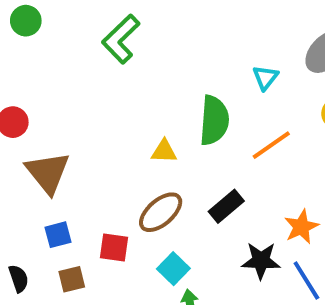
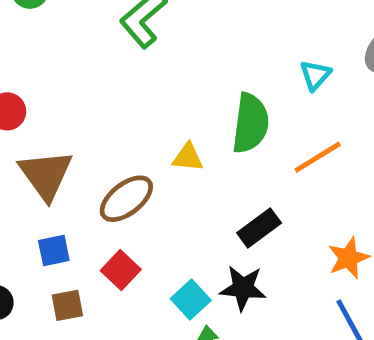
brown ellipse: (161, 212) -> (126, 199), moved
red square: (114, 248) -> (121, 270), turned 32
black star: (261, 261) -> (243, 288), moved

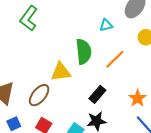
cyan triangle: (315, 75) -> (106, 25), turned 48
yellow triangle: (188, 157) -> (61, 72), size x1.5

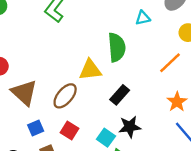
orange line: (115, 59) -> (170, 63), moved
black rectangle: (97, 94) -> (120, 95), moved

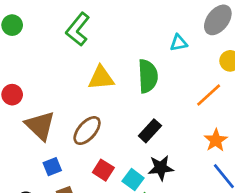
yellow triangle: (90, 70) -> (101, 78), moved
red square: (69, 130) -> (103, 170), moved

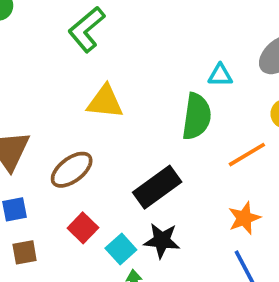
green semicircle: (148, 76) -> (197, 116), moved
black rectangle: (150, 131) -> (157, 187), size x1.4

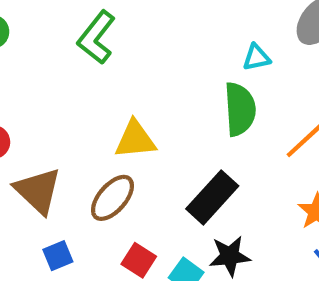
yellow triangle: (105, 102) -> (135, 140), moved

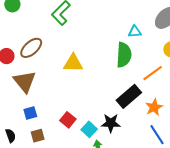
black rectangle: (212, 197) -> (129, 96), moved
brown ellipse: (112, 198) -> (31, 48), moved

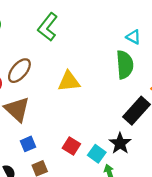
cyan triangle: (135, 32) -> (133, 37), turned 40
black star: (111, 123) -> (120, 143), turned -30

